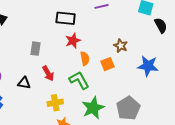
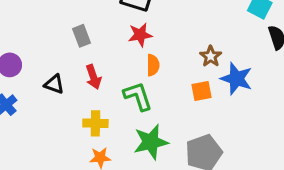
gray rectangle: (36, 49) -> (82, 36), turned -40
orange square: (108, 64) -> (201, 91), moved
blue star: (148, 66) -> (236, 79), moved

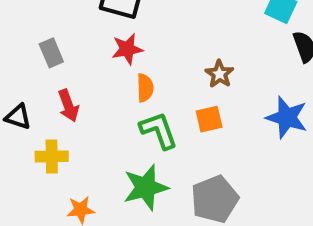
blue star: (236, 79) -> (287, 117), moved
green L-shape: (138, 96) -> (159, 130), moved
yellow cross: (95, 123) -> (52, 156), moved

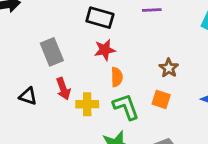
gray rectangle: (51, 53) -> (52, 52), size x1.4
orange square: (209, 119) -> (161, 99), turned 30
yellow cross: (52, 156) -> (87, 104), moved

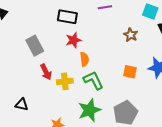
brown star: (169, 68) -> (131, 35), moved
black triangle: (28, 96) -> (22, 105), moved
orange square: (161, 99) -> (130, 72), moved

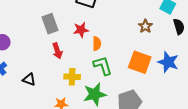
red star: (73, 40) -> (81, 30), moved
orange square: (130, 72) -> (140, 62), size x1.6
yellow cross: (65, 81) -> (72, 77), moved

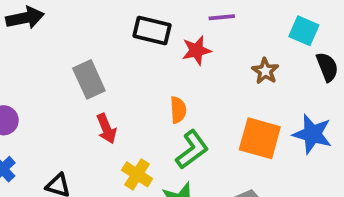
red star: (81, 30) -> (197, 50), moved
green L-shape: (103, 66) -> (192, 150), turned 75
yellow cross: (72, 77) -> (137, 174), turned 35

